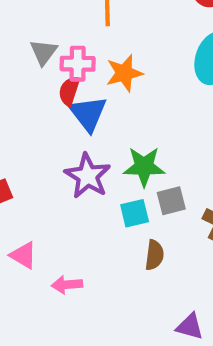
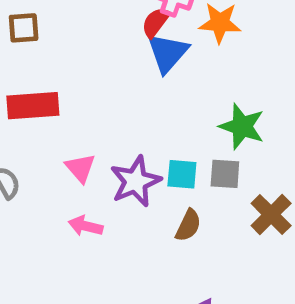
green star: (144, 167) -> (242, 126), moved
purple star: (88, 176) -> (135, 181), moved
pink triangle: (23, 255) -> (80, 168), moved

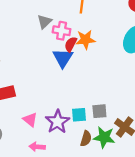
red semicircle: (156, 22) -> (71, 44), moved
green star: (242, 126) -> (104, 137), moved

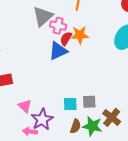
gray triangle: (44, 22) -> (43, 16), size x1.5
blue triangle: (63, 58) -> (58, 51), turned 30
purple star: (57, 122) -> (42, 119), moved

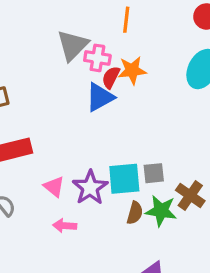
cyan square: (70, 104) -> (124, 179), size x1.5
purple star: (42, 119) -> (90, 188), moved

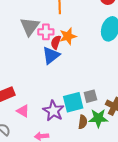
pink triangle: (54, 187) -> (23, 111), moved

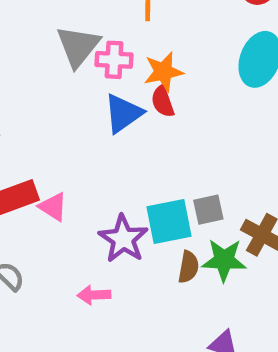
red semicircle: (56, 42) -> (163, 101), moved, turned -40
pink triangle: (23, 111) -> (53, 207), moved

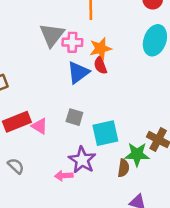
gray square: (208, 210) -> (74, 117), moved, turned 30
purple star: (123, 239) -> (82, 160), moved
brown semicircle: (188, 267) -> (124, 168), moved

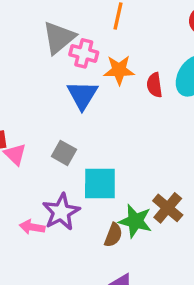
red semicircle: (100, 65) -> (154, 85), moved
blue triangle: (78, 72) -> (82, 95), turned -35

